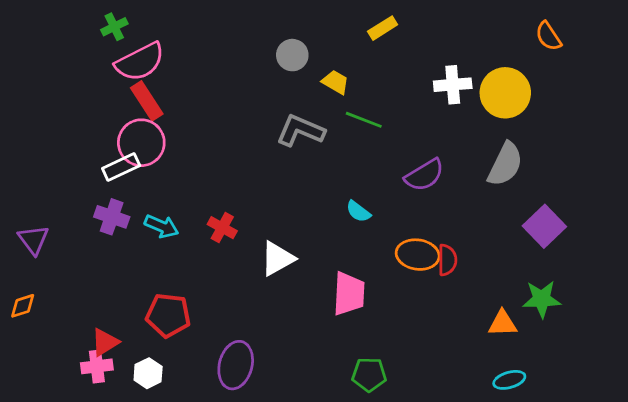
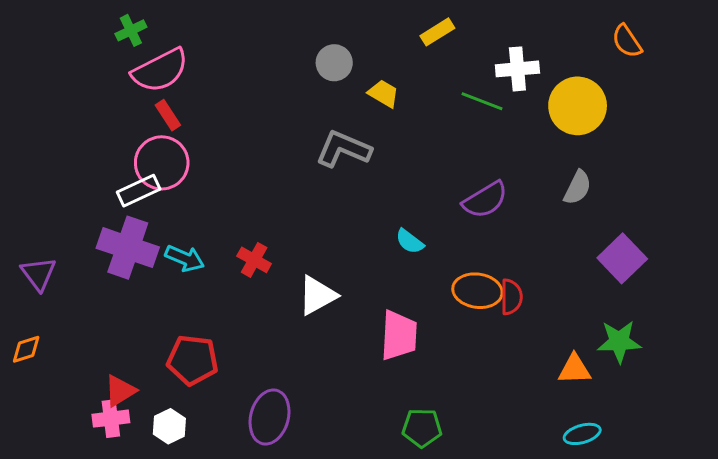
white cross: (453, 85) -> (517, 69), moved
red rectangle: (147, 101) -> (168, 115), size x0.7
green line: (364, 120) -> (482, 101), moved
gray semicircle: (505, 164) -> (578, 188), size x0.7
purple cross: (112, 217) -> (128, 248), size x1.5

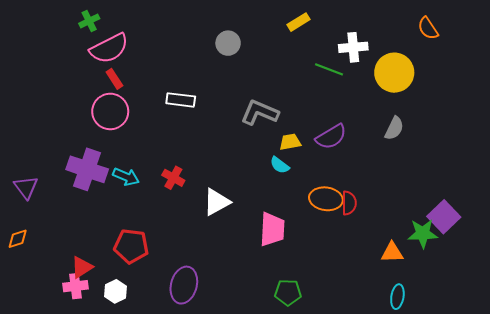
yellow trapezoid: (383, 94) -> (290, 142), moved, turned -40
gray L-shape: (343, 149) -> (260, 113), moved
white rectangle: (139, 191) -> (181, 100), moved, turned 32
purple square: (622, 258) -> (444, 217), moved
cyan ellipse: (582, 434) -> (397, 297), turned -65

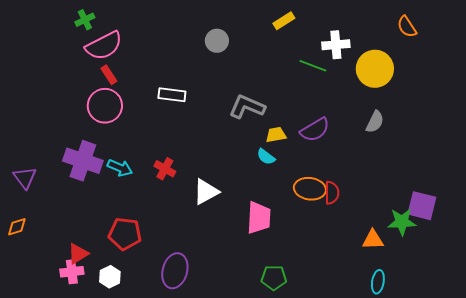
purple square: (444, 217) -> (422, 206), turned -32

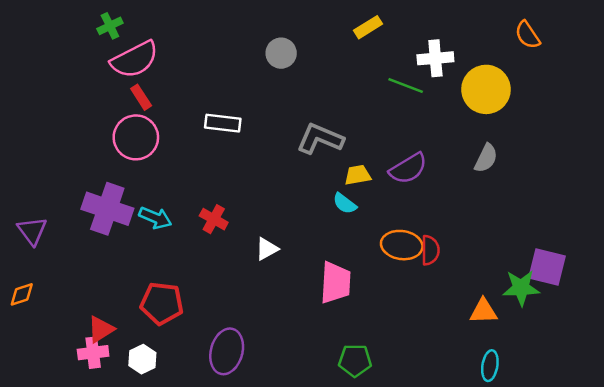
white triangle: (206, 192) -> (267, 249), size x0.7

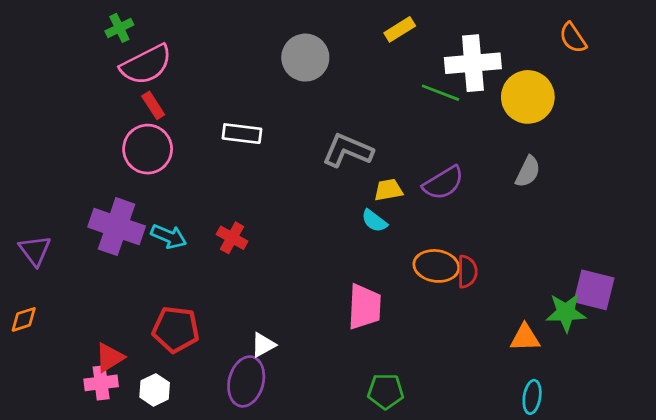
gray circle: (281, 53) -> (305, 58), size x1.4
white cross: (435, 58) -> (473, 63), size x1.4
white triangle: (267, 249) -> (263, 345), moved

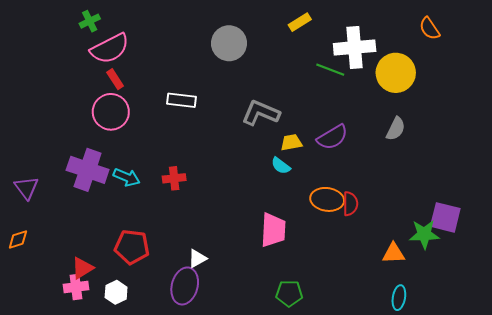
red cross: (232, 238) -> (174, 178), turned -35

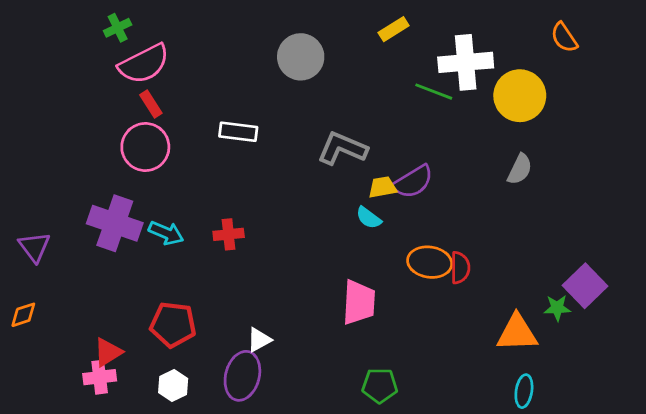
purple semicircle: (332, 137) -> (413, 182), moved
purple square: (445, 217) -> (585, 286), turned 32
green star: (424, 234) -> (557, 308), size x0.7
orange triangle: (394, 253) -> (517, 333), size x1.4
white hexagon: (116, 292) -> (173, 386), moved

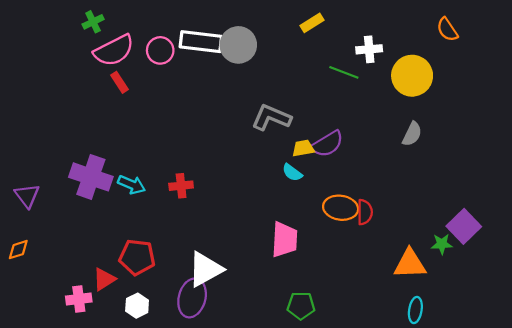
white cross: (466, 62) -> (369, 49), size x0.6
white rectangle: (238, 132) -> (201, 42), moved, size x1.4
pink circle: (145, 147) -> (160, 50), moved, size x0.7
white triangle: (259, 340) -> (205, 269), size x1.8
red triangle: (108, 352) -> (104, 279), moved

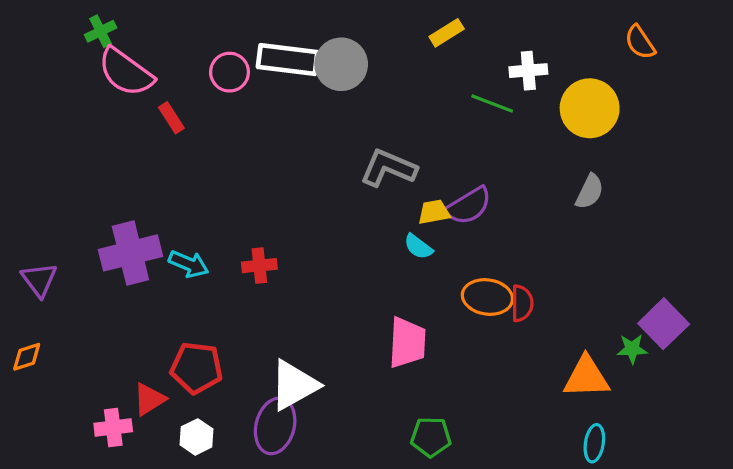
green cross: (93, 22) -> (101, 31), moved
pink semicircle: (114, 50) -> (126, 72), moved, turned 63
purple cross: (91, 177) -> (130, 253), turned -33

